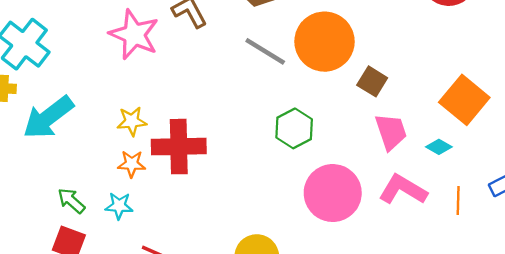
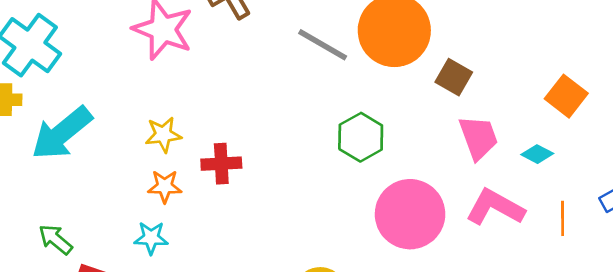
orange square: (464, 100) -> (566, 96), size x0.7
red cross: (179, 147) -> (221, 164), size x0.6
green arrow: (71, 201) -> (56, 239), moved

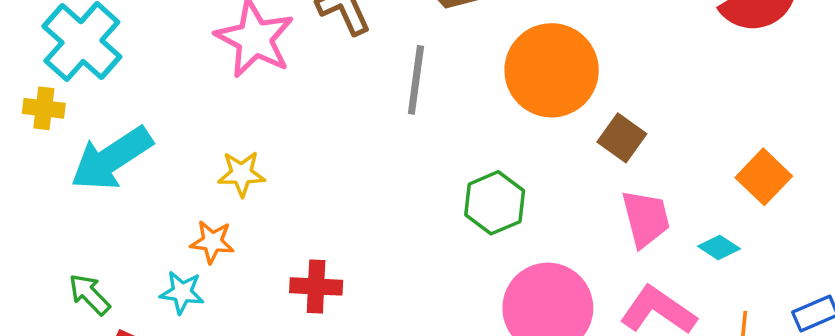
gray line: (323, 45) -> (416, 80), moved, turned 62
red cross: (221, 164) -> (316, 286), moved
orange star: (165, 186) -> (212, 242), moved
cyan star: (151, 238) -> (182, 292), moved

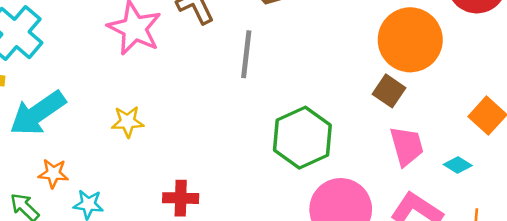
orange circle: (552, 70) -> (410, 40), moved
green hexagon: (495, 203) -> (302, 138), size x1.4
orange star: (212, 242) -> (53, 173), moved

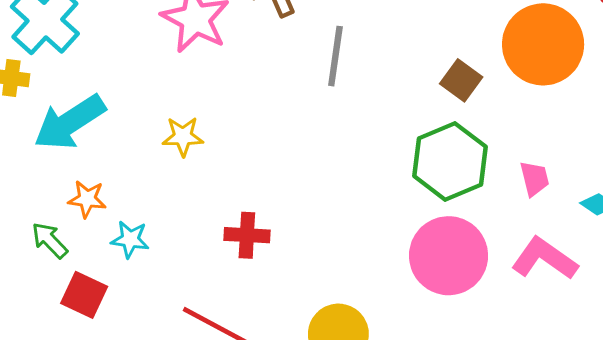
brown square: (389, 91) -> (461, 80), moved
green hexagon: (302, 138) -> (450, 161), moved
pink trapezoid: (407, 146) -> (534, 179), size x0.7

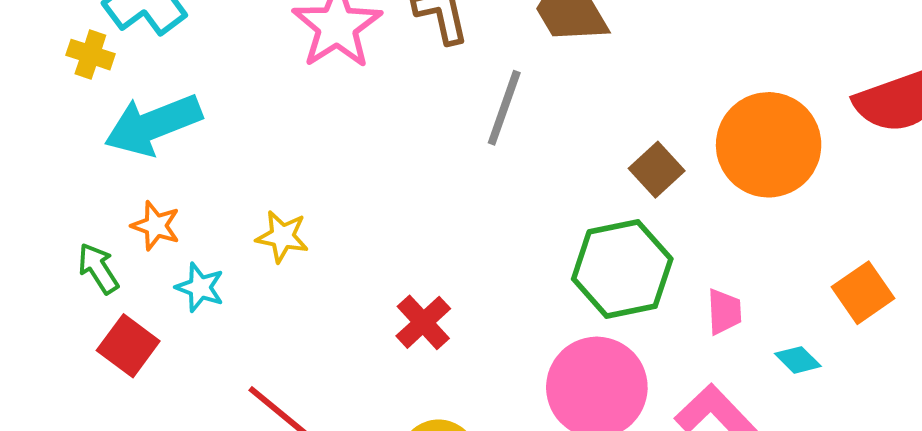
yellow star: (183, 136) -> (282, 237), moved
red cross: (247, 235) -> (423, 322), moved, turned 33

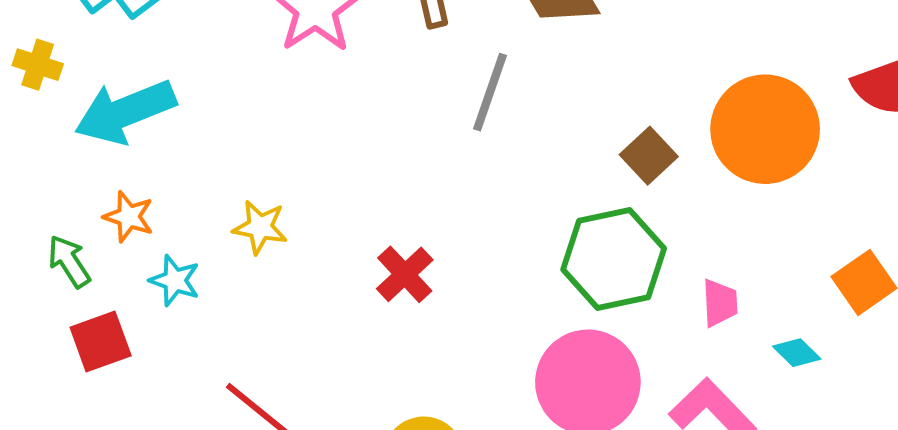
yellow cross: (90, 55) -> (38, 65), moved
red cross: (423, 322) -> (405, 274), moved
red square: (128, 346) -> (101, 342), turned 34

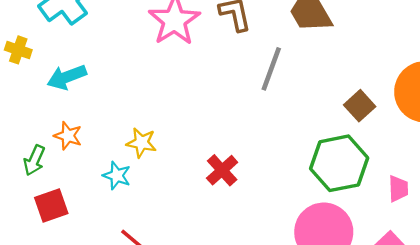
cyan arrow: (125, 112) -> (67, 77), size x0.7
green arrow: (69, 261) -> (34, 160), turned -124
cyan star: (175, 280) -> (117, 176), moved

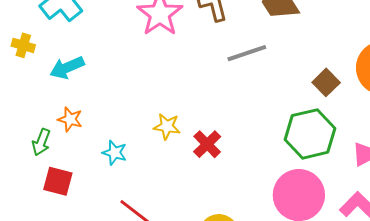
gray line: (271, 69) -> (247, 53), turned 54
yellow star: (141, 143) -> (167, 126), moved
red square: (51, 205) -> (58, 181), turned 36

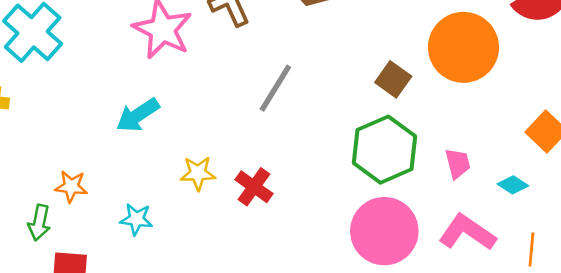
gray line: (247, 53) -> (275, 88), moved, turned -30
cyan arrow: (67, 68) -> (138, 115), moved

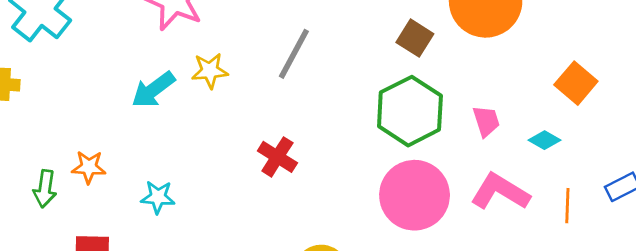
yellow star: (198, 173) -> (210, 71), moved
green arrow: (39, 223) -> (45, 189), moved

